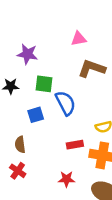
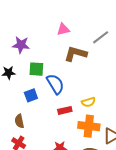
red rectangle: (75, 145) -> (65, 110), moved

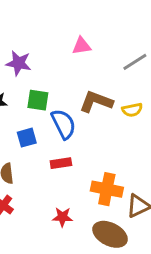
brown L-shape: (76, 54) -> (96, 102), moved
yellow semicircle: (88, 102) -> (132, 110), moved
red rectangle: (65, 110) -> (61, 163), moved

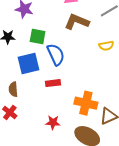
brown L-shape: (96, 102) -> (77, 22), moved
blue square: (27, 138) -> (29, 64), size x1.5

